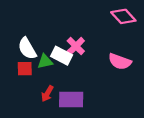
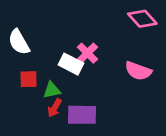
white semicircle: (27, 48) -> (19, 42), moved
green triangle: (45, 62) -> (52, 90), moved

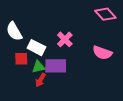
white rectangle: (71, 64) -> (36, 48), moved
purple rectangle: (82, 115) -> (56, 66), moved

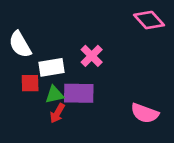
white rectangle: (36, 48) -> (52, 67), turned -36
pink semicircle: (102, 53) -> (145, 113), moved

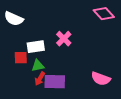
white semicircle: (20, 44) -> (14, 19), moved, turned -36
purple rectangle: (79, 93) -> (55, 82), moved

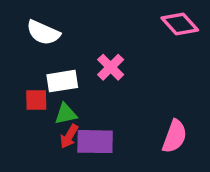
white semicircle: (14, 19) -> (43, 33), moved
pink semicircle: (101, 79) -> (175, 136), turned -90

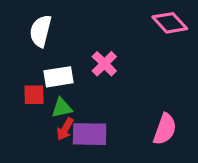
white semicircle: (43, 33) -> (41, 31), turned 80

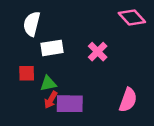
pink cross: (104, 64) -> (98, 52), moved
white rectangle: (59, 77) -> (52, 48), moved

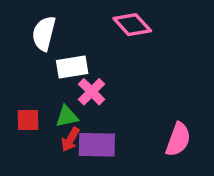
pink diamond: (132, 18) -> (132, 25), moved
pink cross: (98, 52) -> (92, 92), moved
red square: (27, 73) -> (28, 120), moved

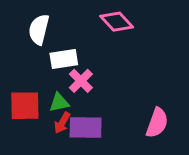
red square: (28, 120) -> (25, 106), size x1.5

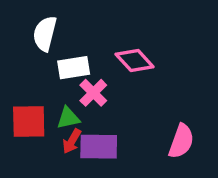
pink diamond: (117, 22) -> (135, 61), moved

